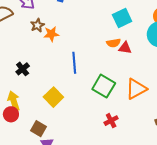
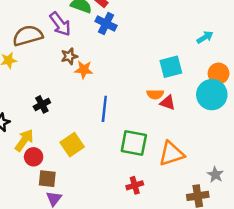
green square: (104, 86) -> (134, 143), turned -30
yellow arrow: (14, 101) -> (24, 140), turned 42
red circle: (11, 114) -> (34, 157), moved
brown square: (38, 129) -> (47, 179), turned -35

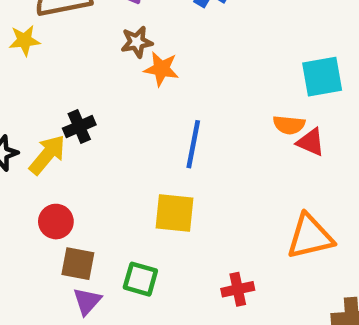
yellow arrow: (24, 140) -> (47, 155), moved
green square: (134, 143) -> (140, 279), moved, size x0.7
yellow square: (72, 145) -> (175, 213), moved, turned 35

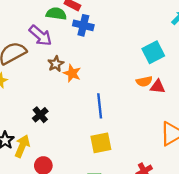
orange star: (161, 69) -> (72, 73), turned 30
yellow arrow: (47, 155) -> (22, 146), moved

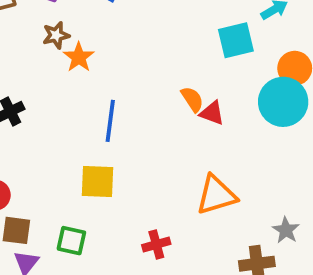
cyan square: (153, 52) -> (236, 40), moved
orange semicircle: (144, 81) -> (192, 99), turned -126

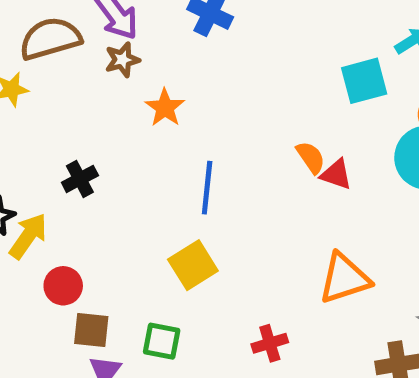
brown star: (56, 35) -> (122, 60), moved
yellow square: (98, 182) -> (193, 265), turned -33

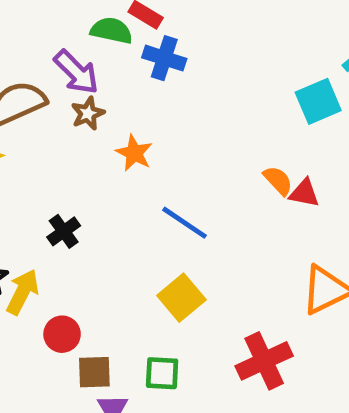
blue line: (207, 188) -> (185, 223), turned -54
red cross: (270, 343) -> (264, 361), size x1.6

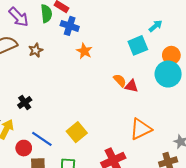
green semicircle: (111, 31) -> (46, 14), turned 72
purple arrow: (76, 72) -> (19, 17), moved
orange star: (134, 153) -> (84, 51), moved
blue line: (185, 223) -> (42, 139), moved

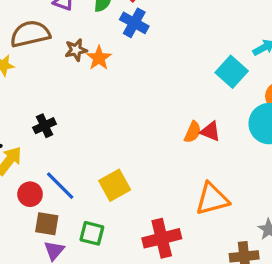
cyan square: (138, 45) -> (232, 72), turned -36
orange star: (84, 51) -> (99, 58), moved
orange semicircle: (120, 80) -> (193, 132), moved, turned 56

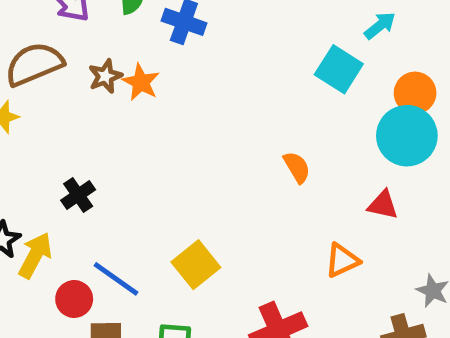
red triangle: (210, 131) -> (383, 205), moved
orange semicircle: (193, 132) -> (297, 167), turned -45
orange triangle: (212, 199) -> (342, 260), size x0.7

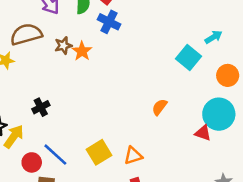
cyan circle: (407, 136) -> (219, 114), moved
orange semicircle: (297, 167) -> (160, 107), turned -120
orange triangle: (342, 260) -> (133, 156), moved

